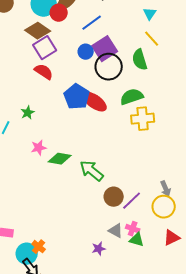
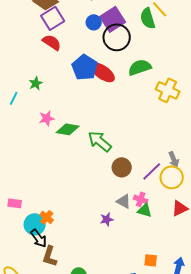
green semicircle: (140, 60) -> (148, 18), moved
yellow cross: (143, 119) -> (168, 90), moved, turned 30
purple line: (132, 201) -> (152, 171), moved

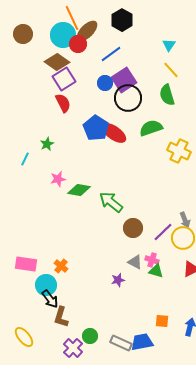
green semicircle: (148, 18) -> (167, 95), moved
red semicircle: (52, 42) -> (63, 103), turned 30
pink rectangle: (15, 203) -> (26, 264), size x1.5
orange cross: (47, 217) -> (61, 266), moved

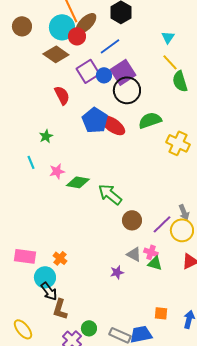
purple square: (64, 79) -> (88, 71), moved
green semicircle: (167, 95) -> (180, 81), moved
cyan line: (25, 159) -> (31, 162), moved, turned -48

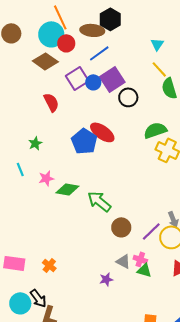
brown ellipse: (86, 23) -> (92, 30), moved, turned 50
black circle: (127, 90) -> (128, 97), moved, size x0.7
blue pentagon: (95, 120) -> (84, 141), moved
green semicircle: (150, 120) -> (155, 130), moved
cyan circle: (45, 277) -> (20, 303), moved

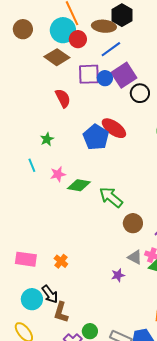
purple square: (77, 78) -> (89, 74), turned 30

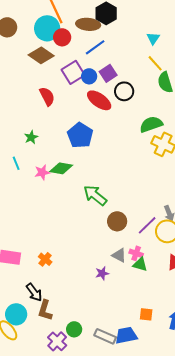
purple square: (89, 74) -> (73, 72), turned -30
purple square: (124, 75) -> (108, 73), size x0.7
red ellipse: (114, 128) -> (99, 100), moved
green diamond: (79, 185) -> (61, 168), moved
cyan circle: (32, 299) -> (16, 314), moved

